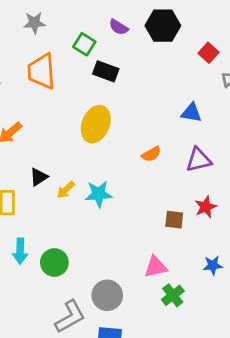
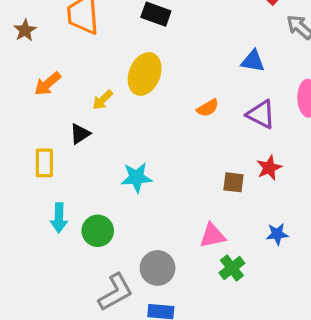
purple triangle: (198, 160) -> (261, 114), turned 40
yellow arrow: (66, 190) -> (103, 100), moved
cyan star: (99, 194) -> (137, 177), moved

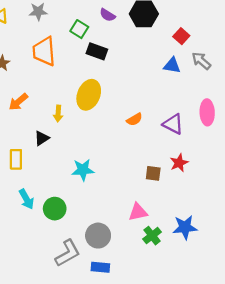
blue triangle: (253, 61) -> (172, 65), moved
yellow arrow: (103, 100) -> (58, 114), turned -42
cyan arrow: (59, 218) -> (27, 199), turned -30
blue star: (277, 234) -> (185, 227), moved, size x1.5

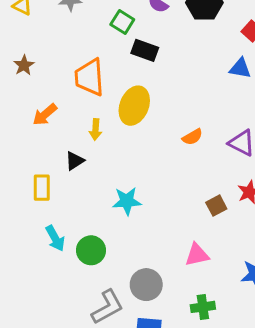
orange trapezoid: (44, 51) -> (90, 77), moved
brown square: (153, 173) -> (216, 206), turned -35
green cross: (152, 236) -> (203, 307), moved, turned 30

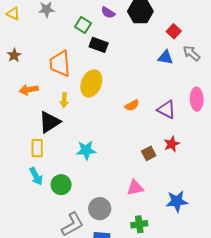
orange arrow: (45, 115) -> (29, 90), turned 30
black triangle: (75, 161) -> (50, 122), size x1.6
yellow rectangle: (42, 188) -> (37, 148), moved

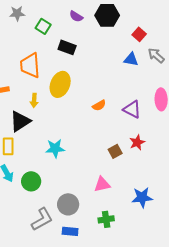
green square: (83, 25) -> (43, 26), moved

